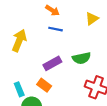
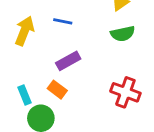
blue line: (56, 29) -> (63, 21), moved
green semicircle: (81, 58) -> (123, 34), moved

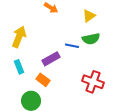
blue line: (63, 21) -> (72, 46), moved
cyan rectangle: (25, 95) -> (19, 67), moved

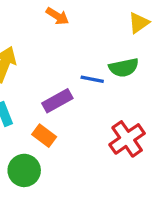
yellow triangle: (89, 16) -> (139, 23), moved
red cross: (93, 82) -> (127, 139), turned 35

